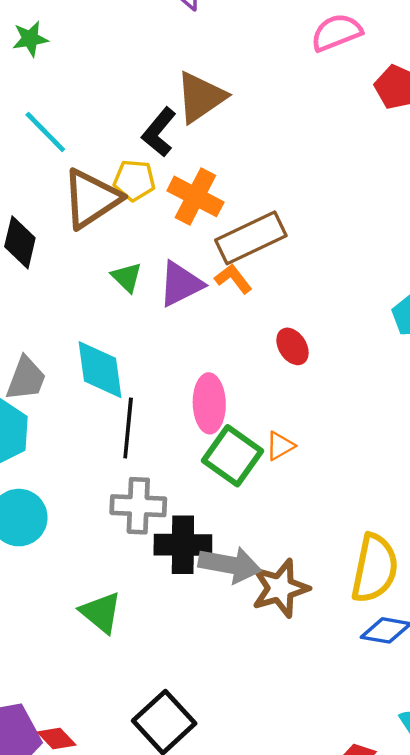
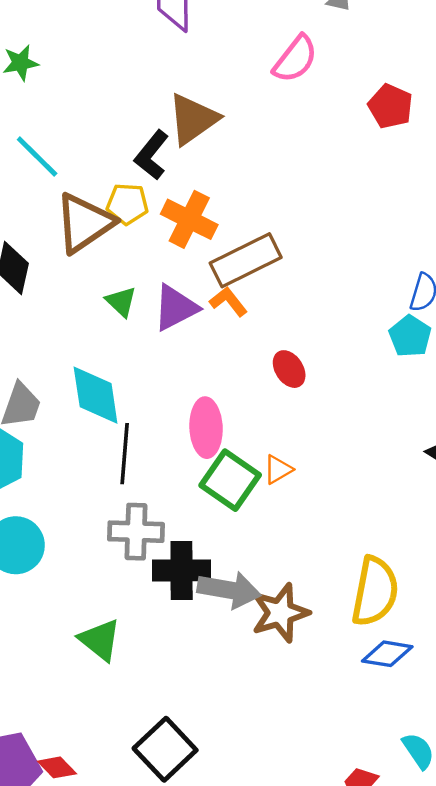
pink semicircle: (336, 33) -> (295, 59), moved, turned 150

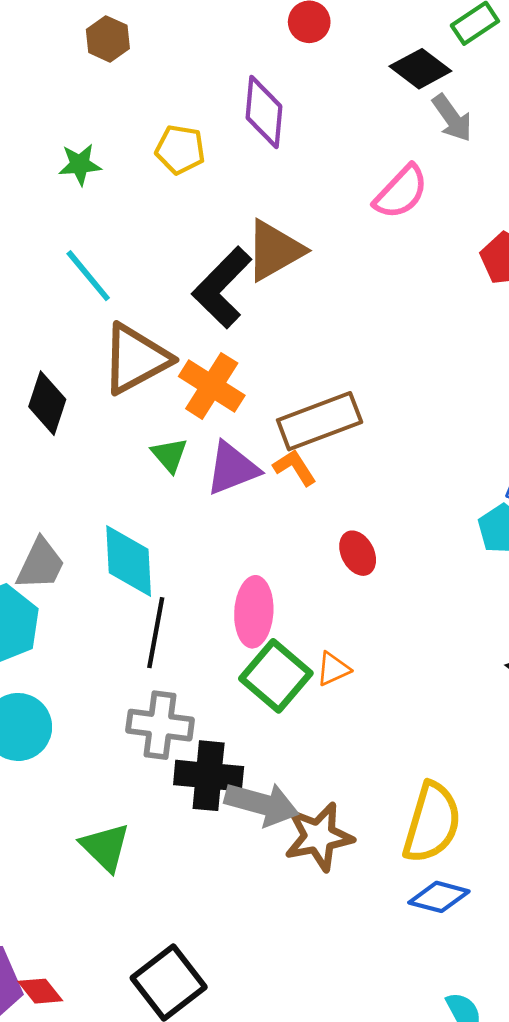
black L-shape: (152, 155) -> (222, 287), size x1.4
yellow pentagon: (127, 204) -> (180, 149), moved
orange cross: (189, 219) -> (212, 386), moved

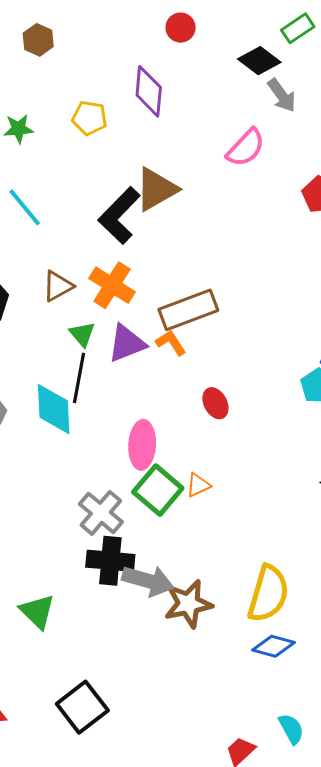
brown triangle: (136, 359) -> (58, 286), moved, size x0.6
black line: (156, 633) -> (79, 378), moved
gray cross: (160, 725) -> (101, 513), moved, turned 33

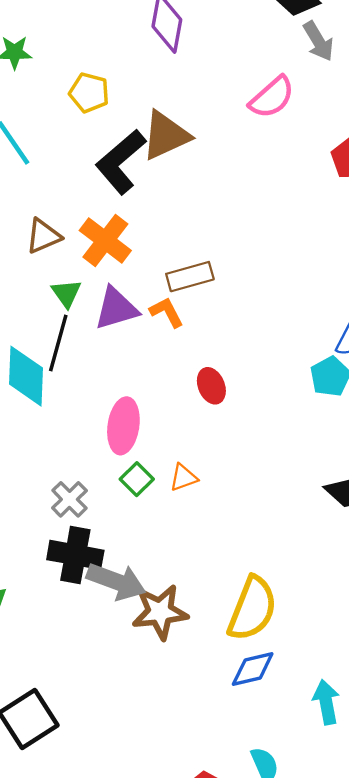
yellow pentagon: (89, 118) -> (89, 93), moved
brown rectangle: (188, 310) -> (190, 277), size x0.7
green square: (158, 490) -> (137, 479), size x0.6
gray cross: (101, 513) -> (69, 499), size x0.7
blue diamond: (273, 646) -> (253, 669), turned -33

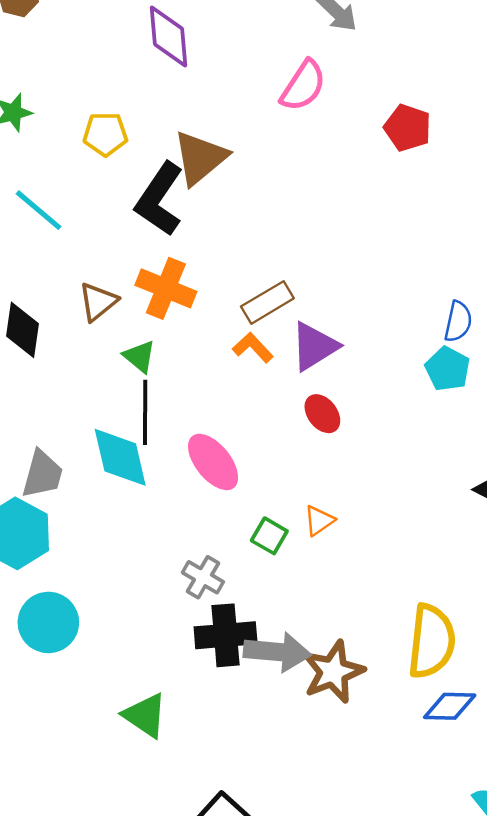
purple triangle: (116, 308) -> (314, 346), moved
pink ellipse: (123, 426) -> (213, 462), moved, turned -32
blue diamond: (253, 669) -> (450, 706), turned 30

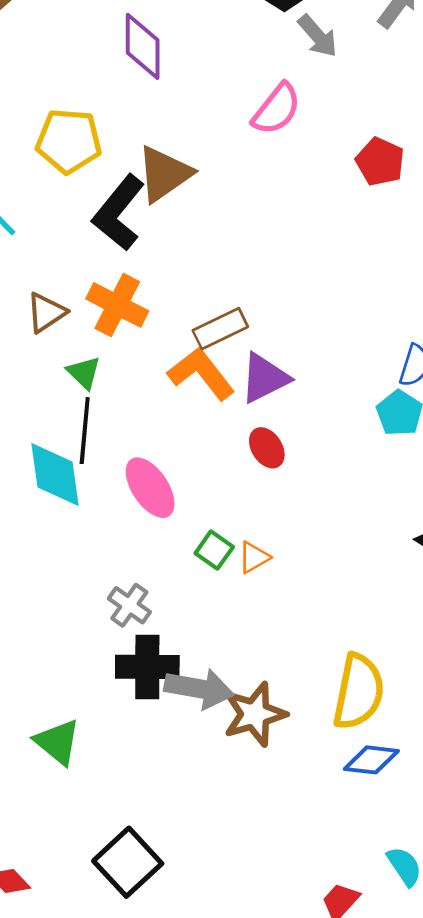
yellow pentagon: (105, 134) -> (69, 141), size x1.4
orange L-shape: (253, 348) -> (201, 374), size x1.6
green square: (269, 536) -> (214, 550), moved

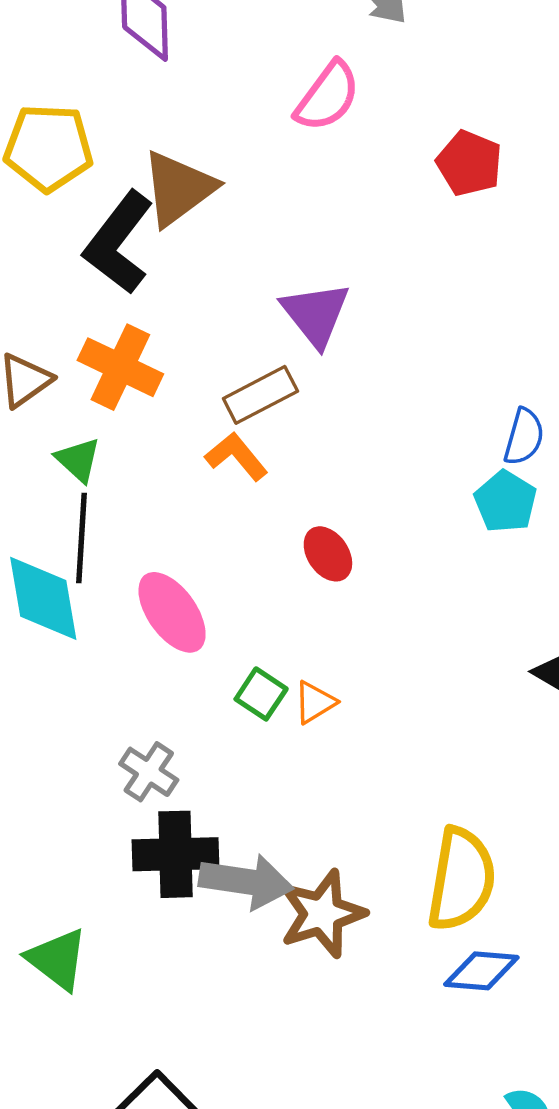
orange L-shape: (201, 374) -> (236, 456), size x0.7
purple triangle: (265, 378) -> (316, 314), moved, turned -40

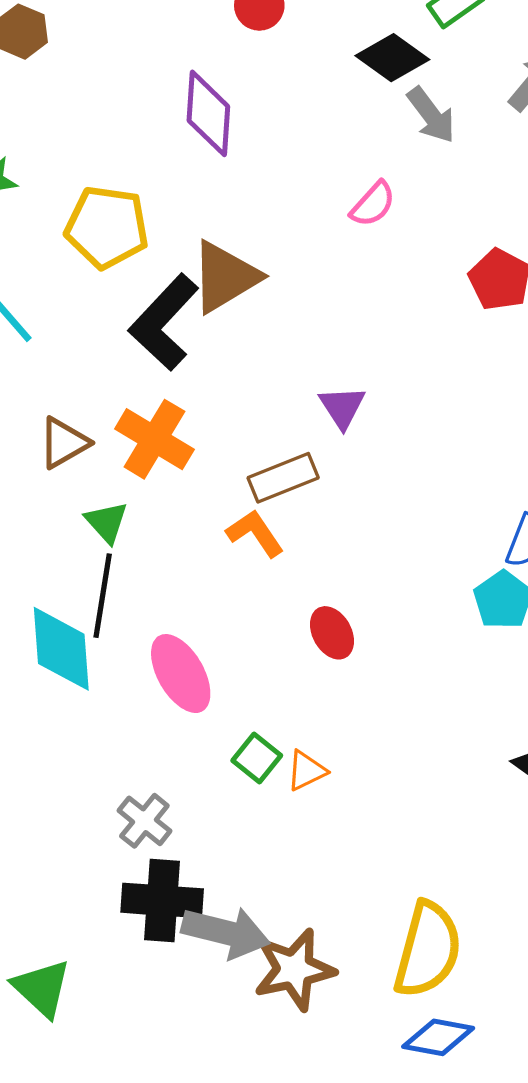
pink semicircle: (328, 96) -> (373, 204), size x0.7
purple triangle: (316, 314) -> (342, 407), size x0.7

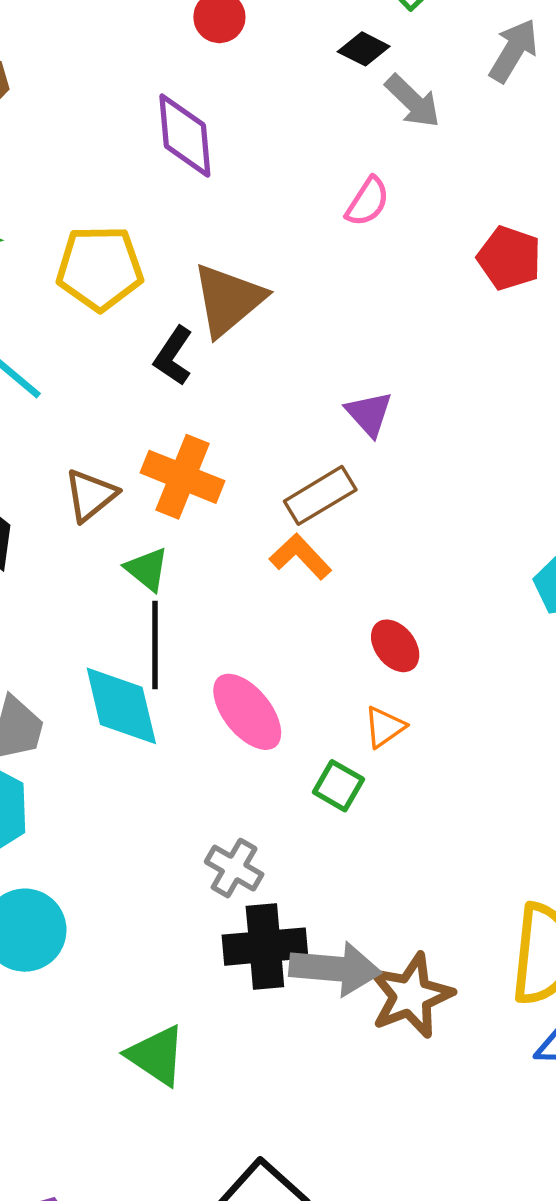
black diamond: (392, 58) -> (364, 49), size x0.7
black L-shape: (164, 322) -> (173, 356), size x0.6
orange triangle: (306, 771) -> (385, 727), moved

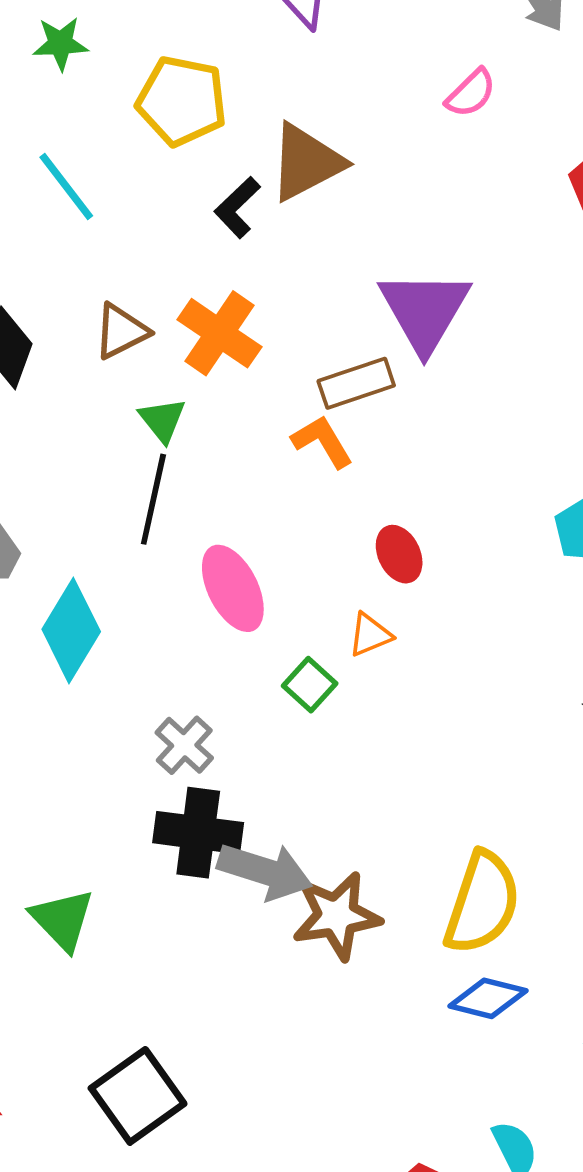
purple triangle: (369, 414) -> (425, 311), size x1.8
cyan diamond: (121, 706) -> (71, 630), moved, turned 32

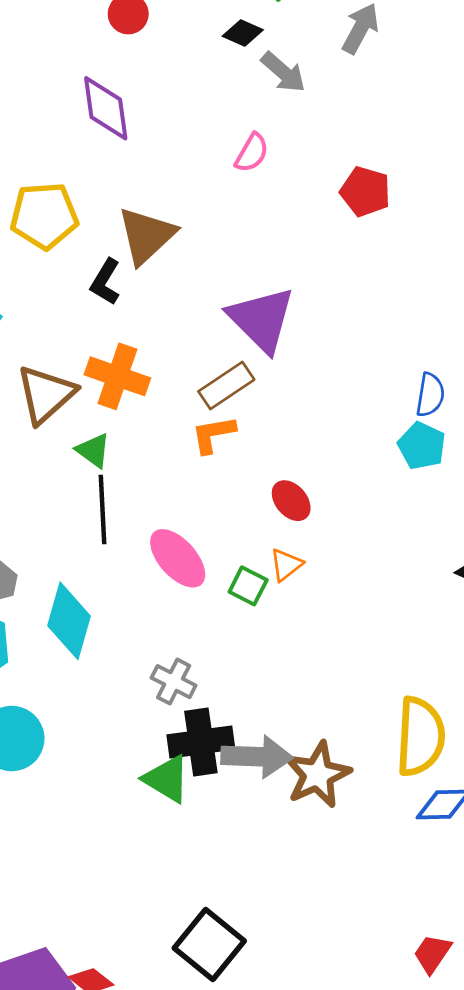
brown triangle: (121, 331) -> (46, 394), size x1.4
orange L-shape: (322, 441) -> (213, 434), turned -54
green square: (310, 685) -> (248, 586), moved
green triangle: (62, 920) -> (167, 779), moved

